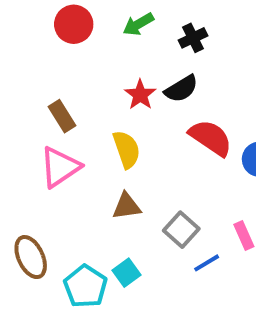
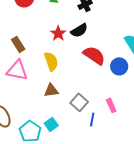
pink triangle: (60, 167) -> (17, 70), turned 45
blue line: (207, 263) -> (92, 119), turned -48

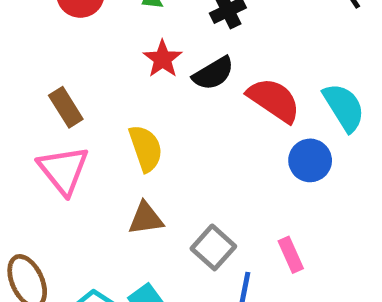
red star: (58, 33) -> (163, 59), moved
red semicircle: (94, 55) -> (274, 100), moved
pink triangle: (17, 70) -> (63, 170), turned 40

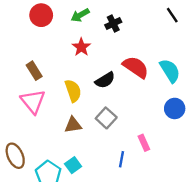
black semicircle: (213, 73) -> (105, 80), moved
blue circle: (310, 160) -> (175, 108), moved
gray square: (213, 247) -> (106, 118), moved

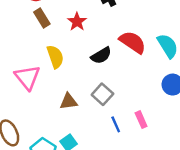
brown rectangle: (34, 71) -> (42, 18), moved
yellow semicircle: (73, 91) -> (55, 57), moved
blue line: (122, 159) -> (116, 124), moved, turned -35

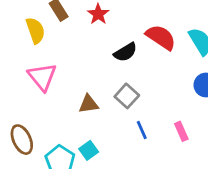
yellow semicircle: (55, 57) -> (35, 30), moved
pink rectangle: (141, 120) -> (181, 131), moved

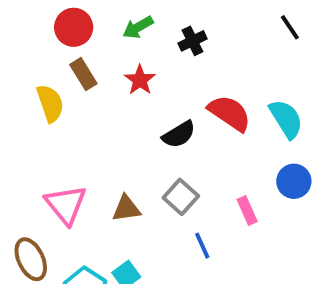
pink triangle: (42, 77) -> (66, 205), moved
pink rectangle: (181, 131) -> (247, 210), moved

